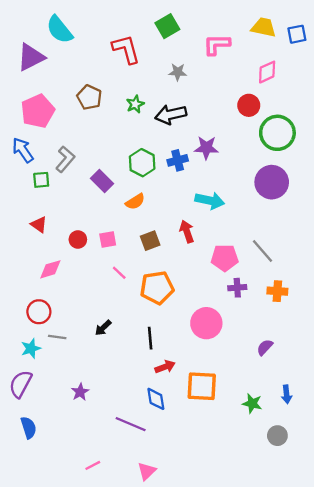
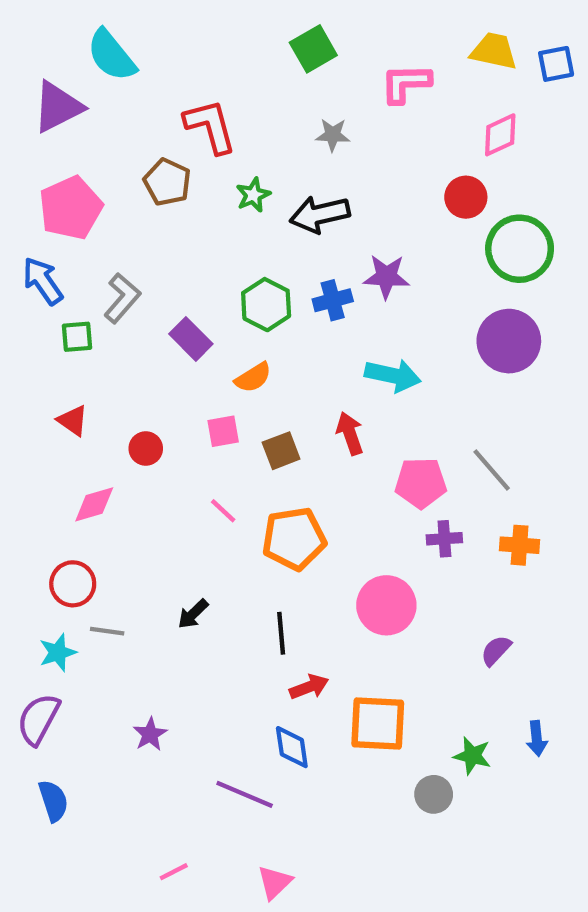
red L-shape: (126, 49) -> (210, 126), moved
pink square: (108, 239) -> (223, 431), moved
gray circle: (277, 436) -> (434, 794), moved

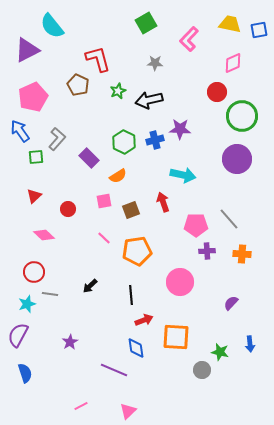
pink L-shape: (406, 83) -> (189, 39), turned -45
red triangle: (73, 421) -> (34, 196), turned 42
pink diamond: (94, 504) -> (44, 235), turned 60

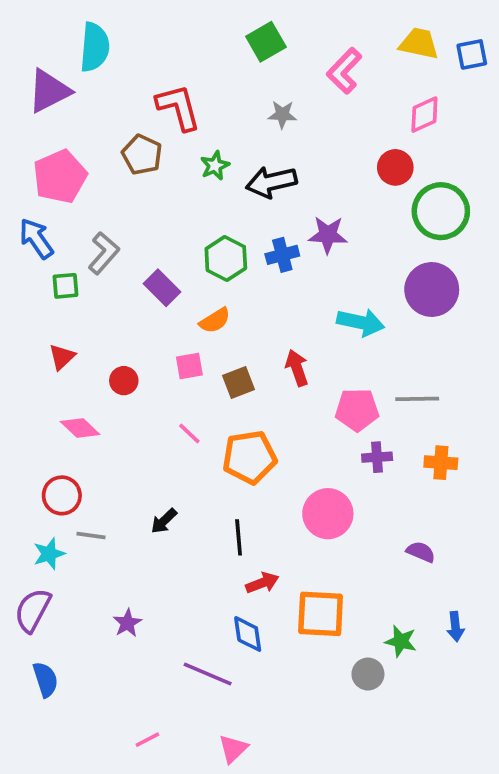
cyan semicircle: (52, 26) -> (95, 47), turned -136
cyan arrow: (183, 175) -> (361, 322), moved
gray line: (229, 219) -> (417, 399), turned -50
purple semicircle: (231, 303) -> (421, 552), turned 70

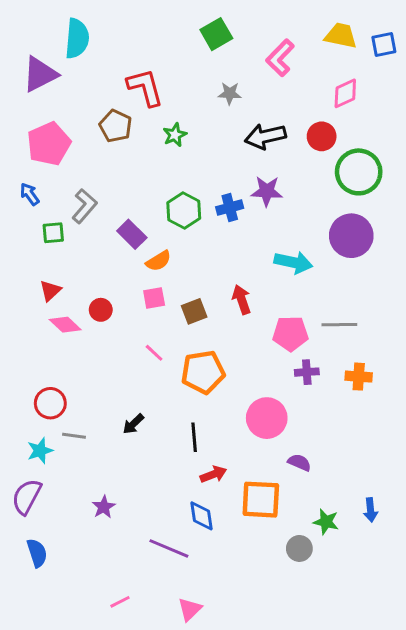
black arrow: (271, 182) -> (265, 136), moved
blue arrow: (36, 238) -> (30, 194), size x0.7
orange semicircle: (215, 320) -> (159, 261), moved
pink diamond: (80, 428) -> (65, 325), moved
purple semicircle: (421, 552) -> (299, 462), moved

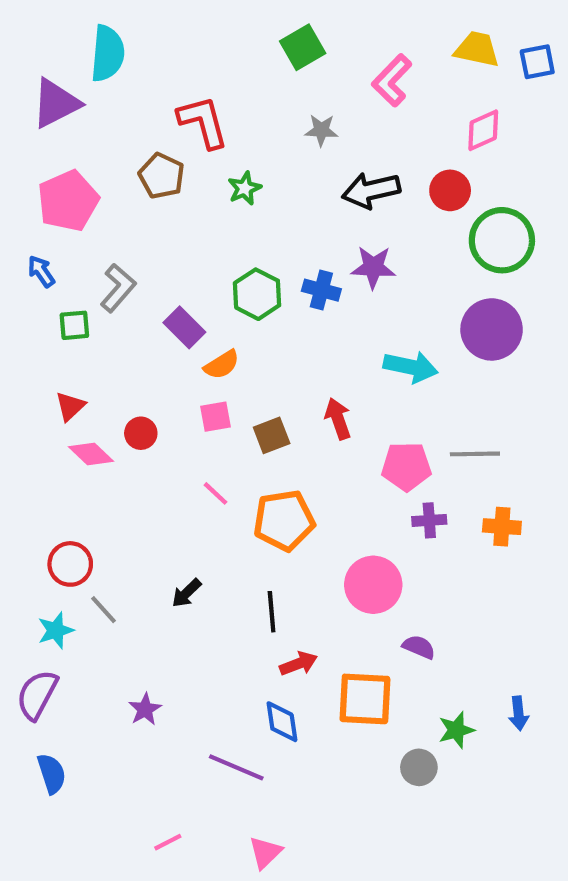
blue cross: (230, 208) -> (321, 290), turned 30
gray line: (74, 436) -> (103, 610), turned 40
green star: (326, 522) -> (456, 730), turned -30

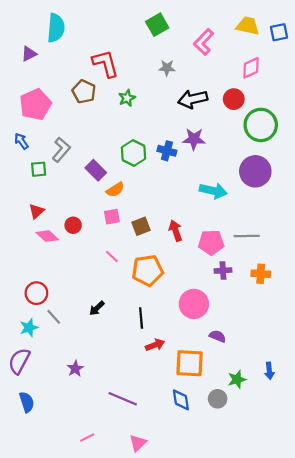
purple triangle: (56, 103) -> (29, 54), size x0.6
red arrow: (338, 419) -> (176, 231), moved
blue diamond: (282, 722) -> (181, 400), moved

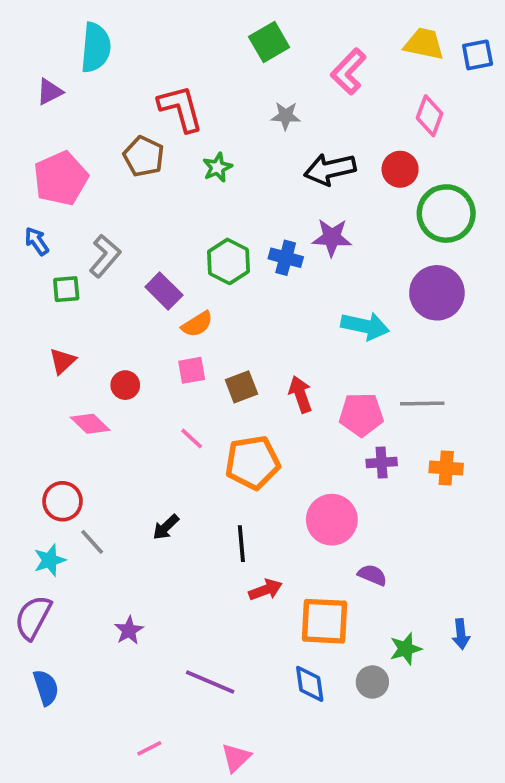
pink diamond: (251, 68) -> (430, 116), turned -45
pink diamond: (47, 236) -> (90, 424), moved

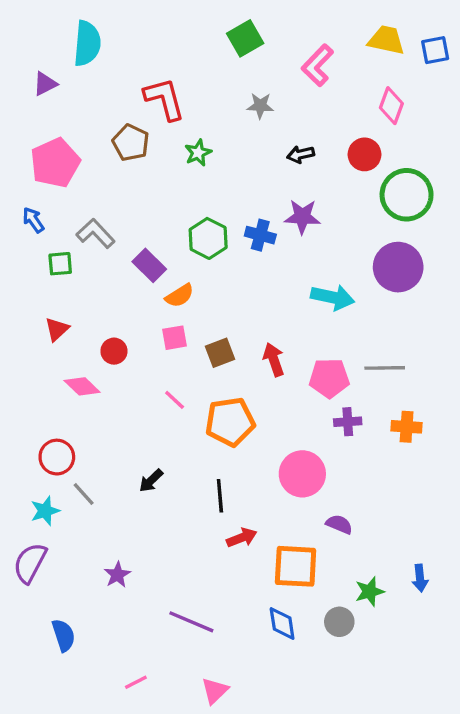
black arrow: (330, 169) -> (301, 154), size x0.6
gray L-shape: (105, 256) -> (95, 233), turned -84
blue semicircle: (46, 688) -> (64, 635), moved

